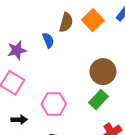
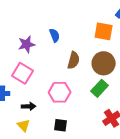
orange square: (93, 20) -> (104, 31), moved, turned -36
brown semicircle: (66, 22) -> (74, 60), moved

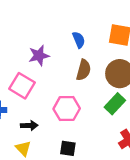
blue semicircle: (55, 35) -> (79, 40), moved
purple star: (27, 44) -> (39, 56), moved

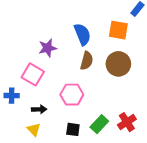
blue semicircle: (79, 40) -> (82, 34), size x1.5
green rectangle: (115, 104) -> (99, 124), moved

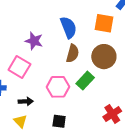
purple star: (48, 48) -> (34, 41), turned 30
green rectangle: (99, 124) -> (85, 81), moved

